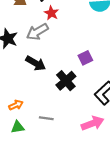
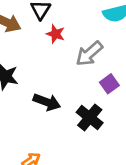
gray arrow: (37, 32) -> (89, 54), moved

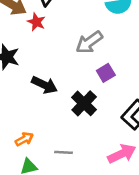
red star: (56, 34) -> (36, 22), moved

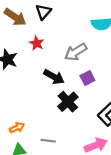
red star: (36, 22) -> (37, 43), moved
black arrow: (44, 85) -> (54, 77), moved

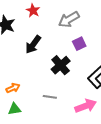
black arrow: (54, 77) -> (33, 44), moved, turned 96
gray line: (48, 141) -> (50, 97), moved

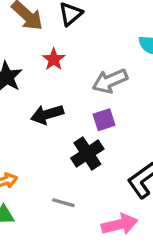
black arrow: (33, 44) -> (47, 114), turned 30
purple square: (79, 44) -> (104, 120), moved

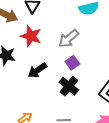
red star: (54, 59) -> (31, 36), size x1.5

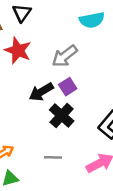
black arrow: (37, 70) -> (41, 92), moved

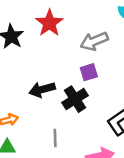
black arrow: (41, 92) -> (42, 89), moved
gray line: (53, 157) -> (55, 138), turned 72

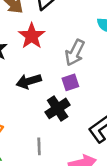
gray arrow: (94, 41) -> (75, 53), turned -40
black arrow: (42, 89) -> (29, 81), moved

